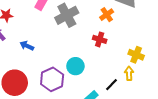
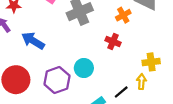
blue arrow: (27, 46) -> (33, 41), size x1.5
yellow cross: (136, 55) -> (151, 62), turned -35

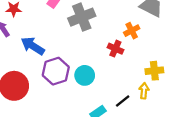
orange cross: (123, 15) -> (132, 31), moved
purple hexagon: (57, 80) -> (56, 71), moved

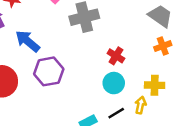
orange cross: (132, 31) -> (163, 46), moved
cyan circle: (85, 75) -> (114, 83), moved

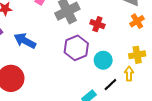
red cross: (116, 56) -> (97, 24), moved
purple hexagon: (49, 71) -> (76, 48), moved

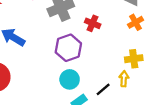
cyan circle: (103, 60) -> (70, 79), moved

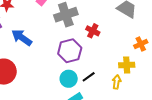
orange cross: (135, 22) -> (141, 44), moved
black line: (103, 89) -> (89, 77), moved

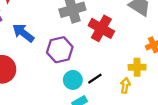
red cross: (93, 31) -> (101, 28), size x1.6
purple hexagon: (70, 51) -> (60, 50), moved

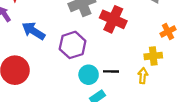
black line: (95, 79) -> (111, 71), turned 40

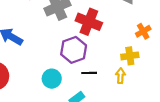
purple hexagon: (73, 45) -> (74, 50), moved
cyan circle: (89, 75) -> (52, 79), moved

